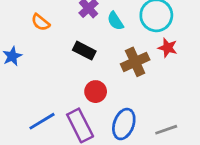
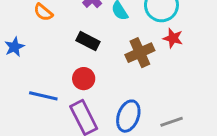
red circle: (96, 92) -> (84, 79), moved
blue line: (42, 121) -> (43, 96), moved, turned 44

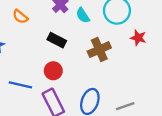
red star: (173, 38) -> (138, 38), moved

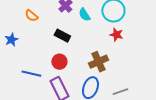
red star: (138, 38) -> (116, 35), moved
brown cross: (99, 50) -> (98, 62), moved

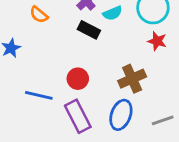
cyan semicircle: (84, 15) -> (113, 13), turned -80
black rectangle: (62, 36) -> (89, 30), moved

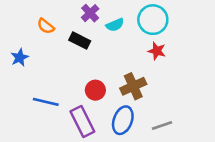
black rectangle: (89, 30) -> (80, 41), moved
red circle: (78, 79) -> (95, 90), moved

